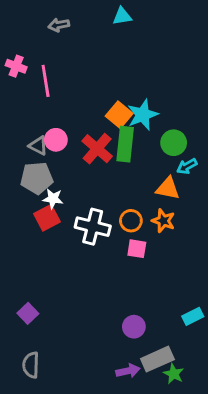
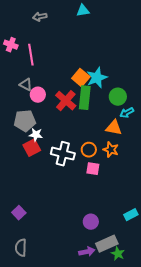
gray triangle: (38, 146) -> (26, 85), moved

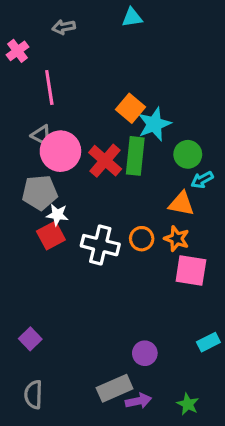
pink cross: (11, 45) -> (17, 51), moved, turned 32
orange square: (81, 78) -> (130, 108), moved
pink circle: (38, 95) -> (60, 151), size x1.6
pink square: (93, 169) -> (191, 270), moved, size x1.5
gray rectangle: (107, 244) -> (115, 388), moved

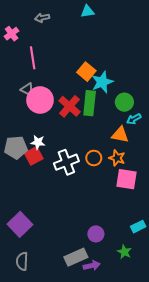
gray pentagon: (40, 193) -> (16, 147), moved
white cross: (100, 245) -> (66, 162), turned -35
purple square: (30, 339) -> (20, 224), size x1.6
green star: (188, 404) -> (124, 252), moved

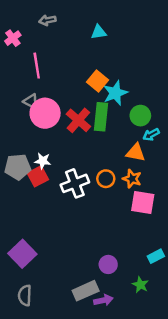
cyan triangle: (87, 11) -> (99, 32), moved

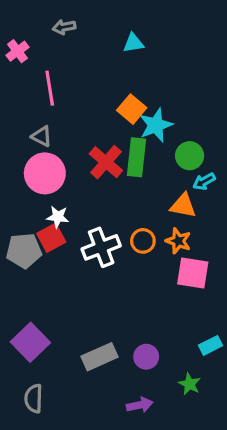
pink circle: (45, 113) -> (45, 173), moved
gray pentagon: (18, 167) -> (24, 251), moved
gray rectangle: (86, 291) -> (100, 357), moved

